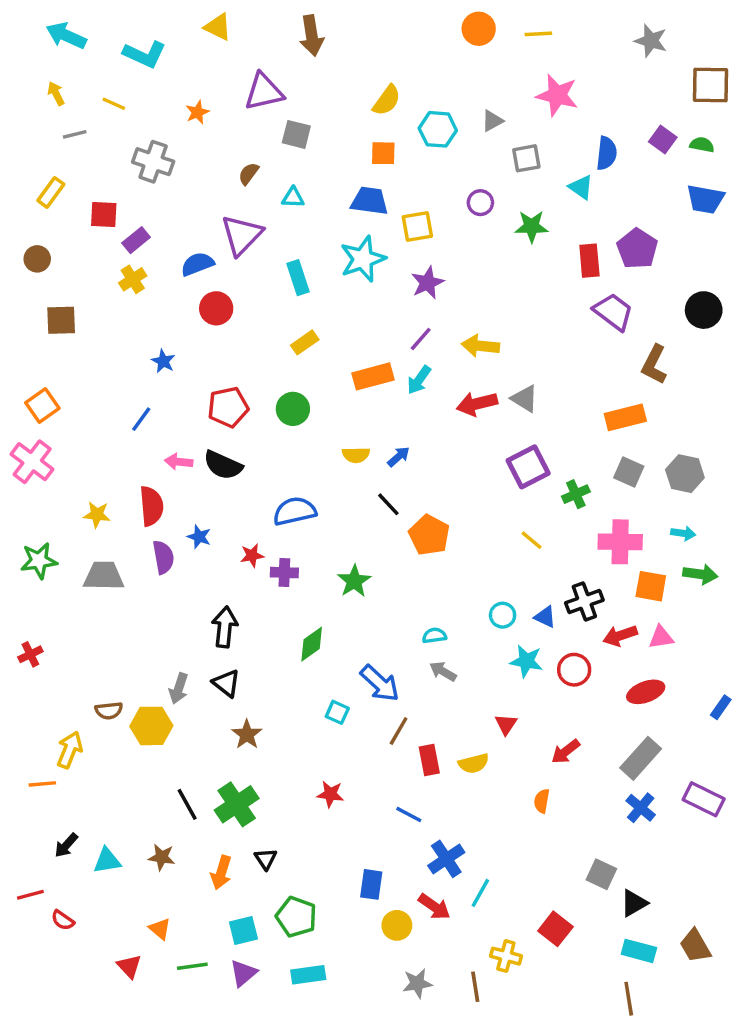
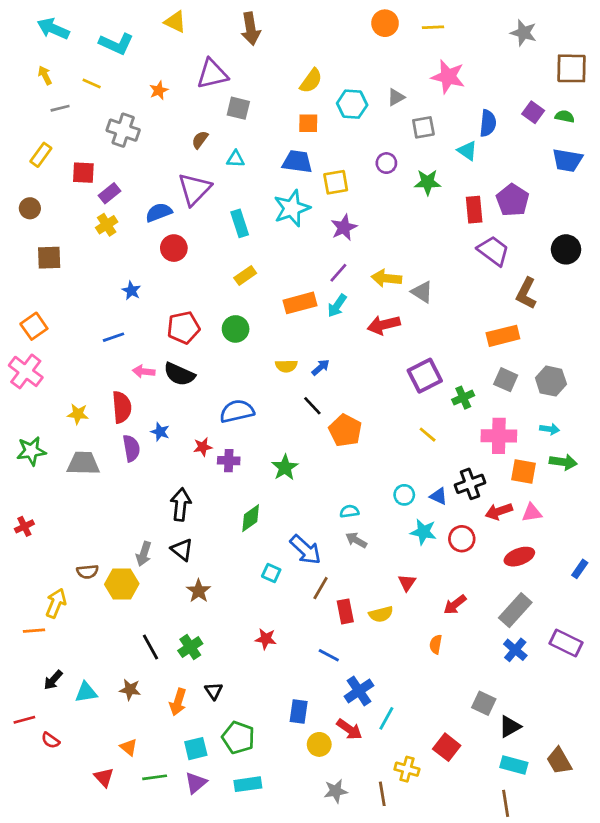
gray triangle: (525, 399) -> (422, 292), moved
blue line: (141, 419) -> (114, 337), turned 35
green cross: (237, 804) -> (190, 647), size x0.7

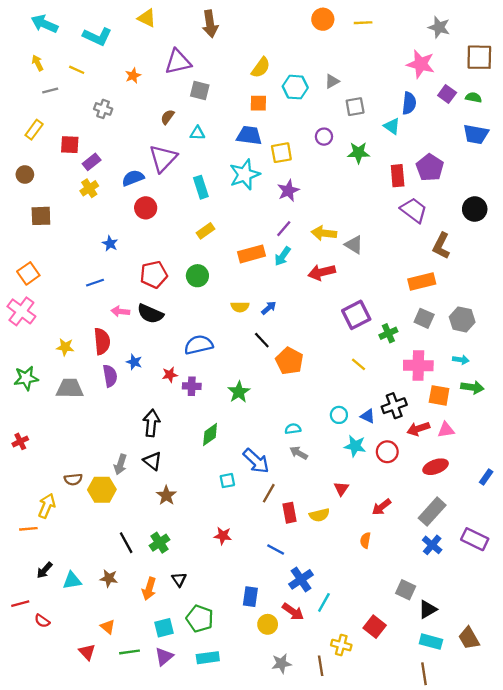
pink star: (448, 77) -> (421, 64), moved
gray cross: (123, 130) -> (103, 109), size x0.7
cyan square: (271, 573) -> (227, 481), turned -35

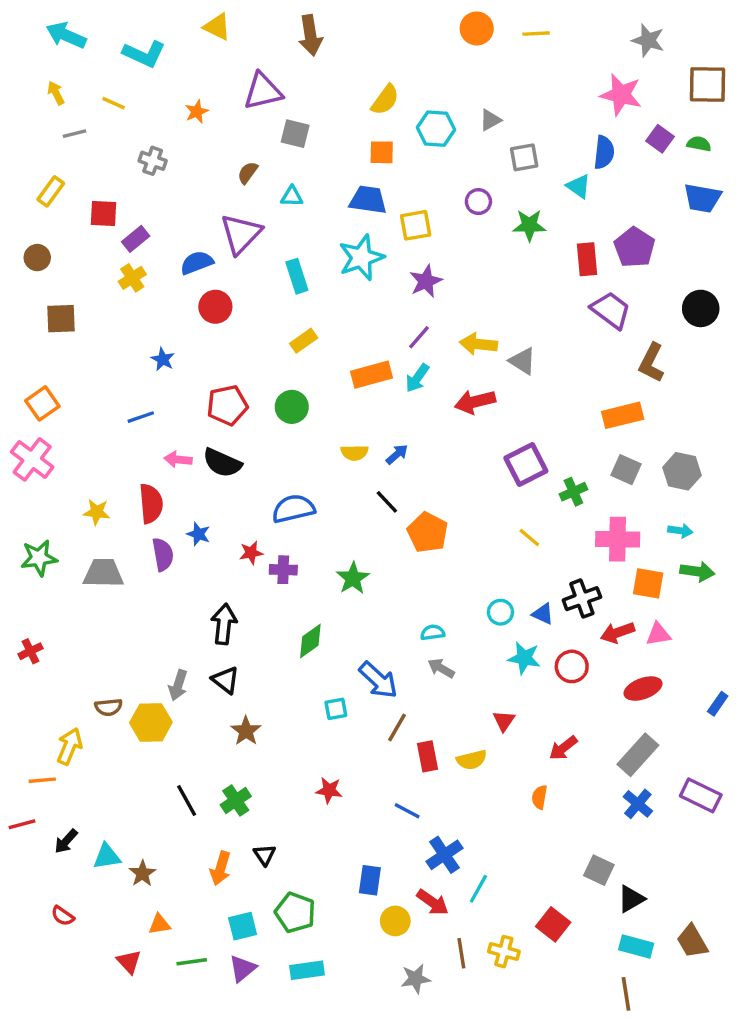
brown star: (109, 578) -> (142, 873), moved, turned 30
red line: (20, 604) -> (22, 824), moved
orange triangle: (108, 627) -> (159, 924), turned -49
brown line: (321, 666) -> (461, 953), moved

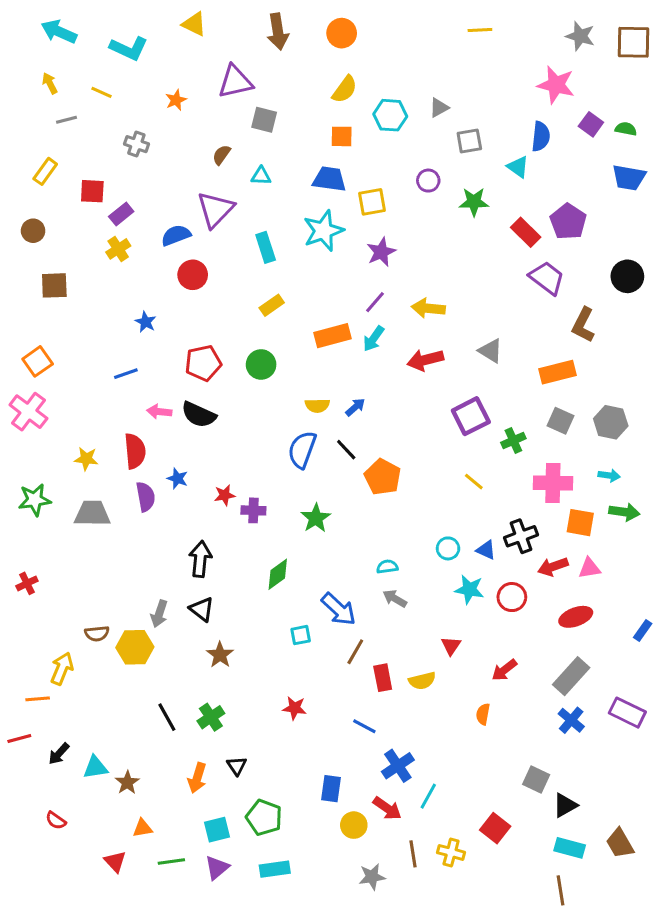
orange circle: (477, 28) -> (342, 33), moved
brown square: (707, 84) -> (633, 42), moved
red rectangle: (587, 259) -> (526, 232), turned -40
gray triangle: (523, 361) -> (491, 351), moved
blue semicircle: (293, 509) -> (302, 450), moved, turned -57

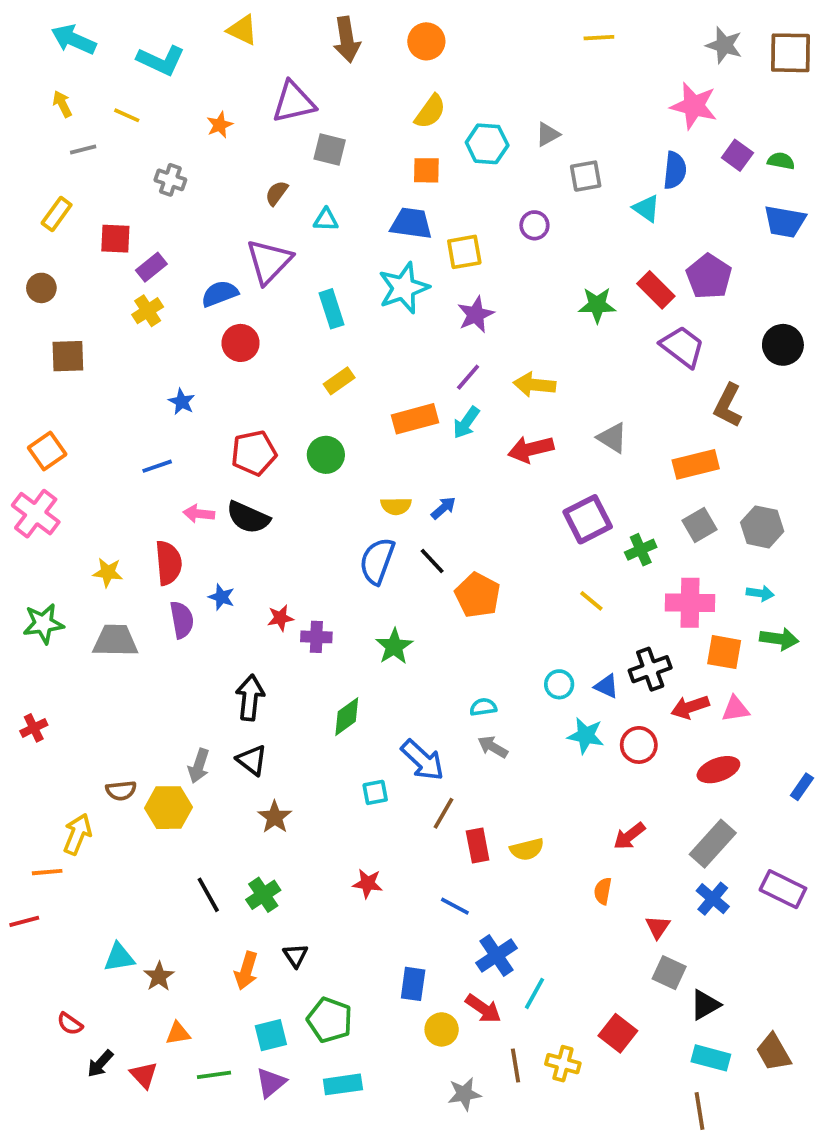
green star: (474, 202) -> (597, 305), moved
gray square: (561, 421) -> (699, 525), turned 36
red triangle: (451, 646) -> (658, 927), moved
black arrow: (59, 754) -> (100, 1064), moved

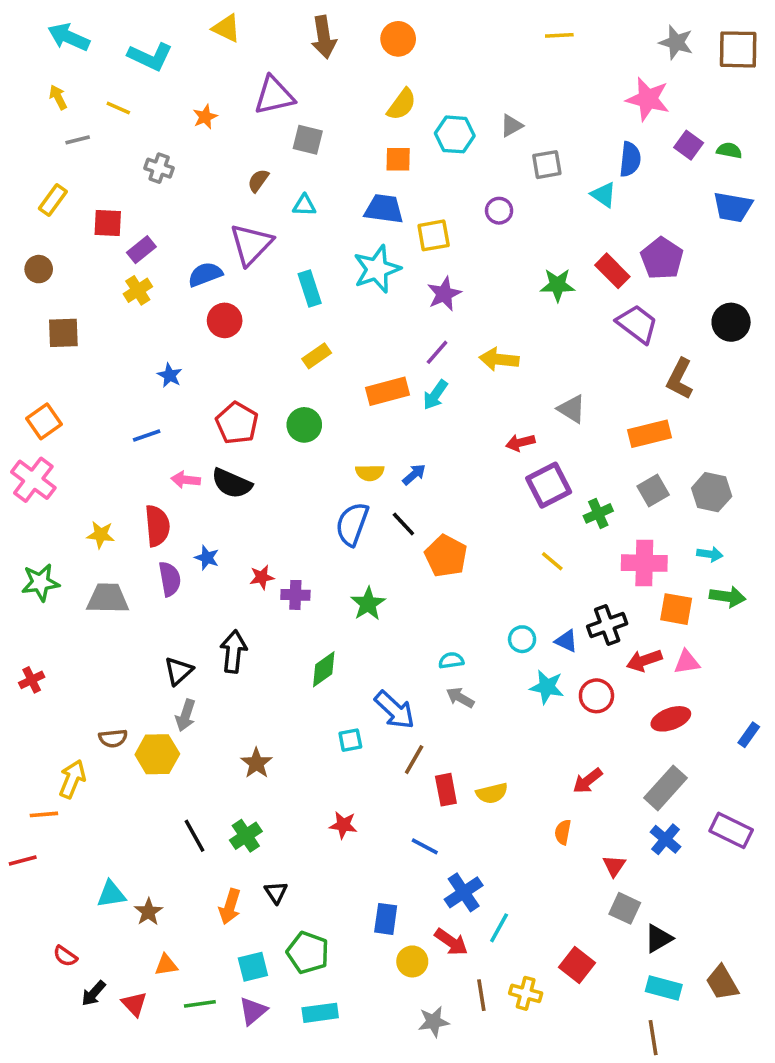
red arrow: (531, 449) -> (520, 443), moved, size x0.7
red pentagon: (254, 453) -> (237, 423), turned -30
black triangle: (252, 760) -> (179, 671), moved, turned 40

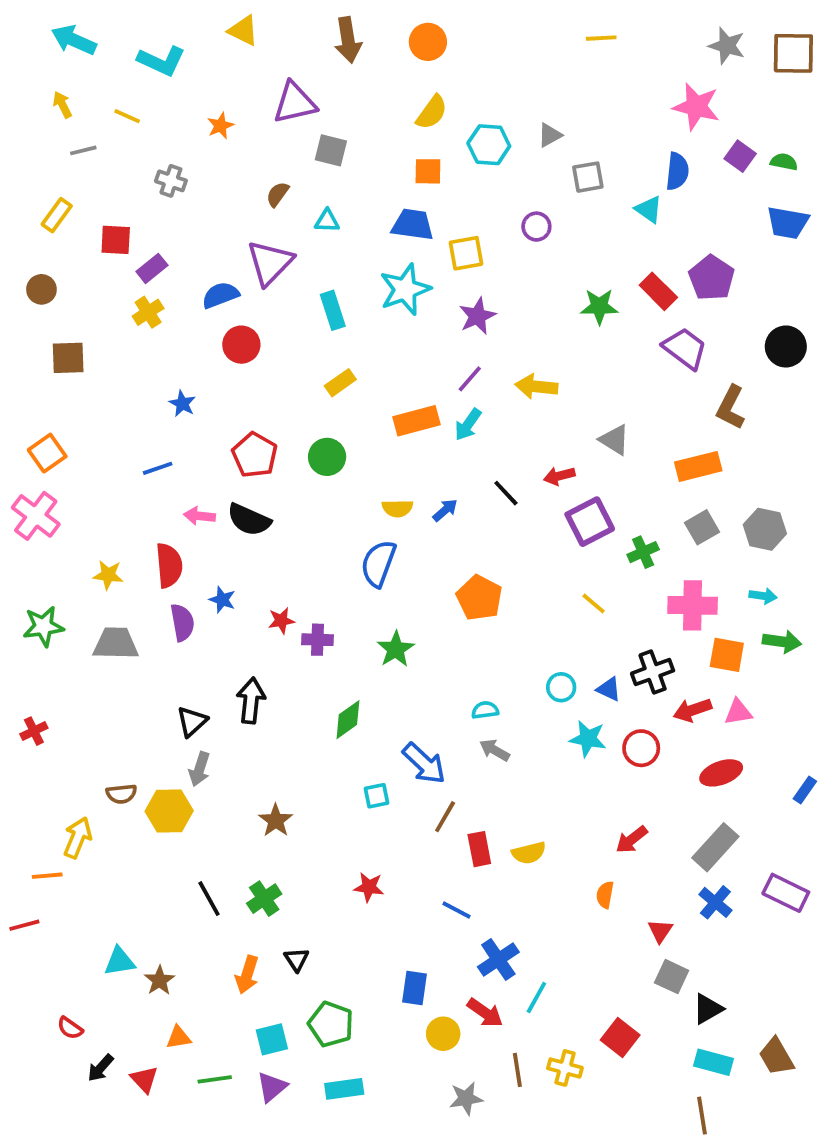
black line: (403, 524) -> (506, 493), moved

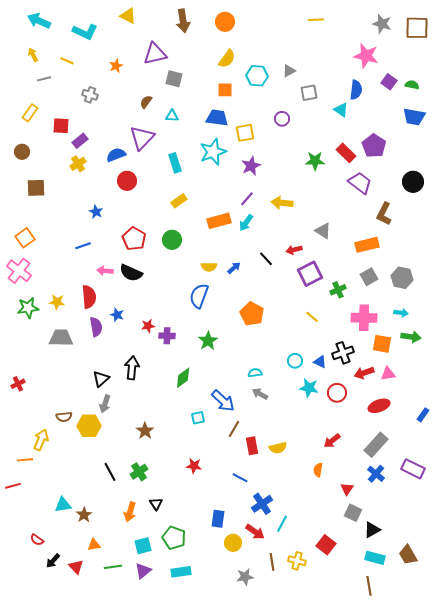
green star: (43, 626) -> (28, 308), moved

